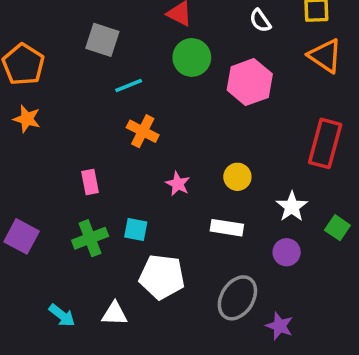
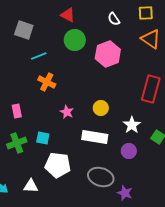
white rectangle: (227, 228) -> (95, 137), size x1.4
gray ellipse: (237, 298) -> (101, 177), turned 75

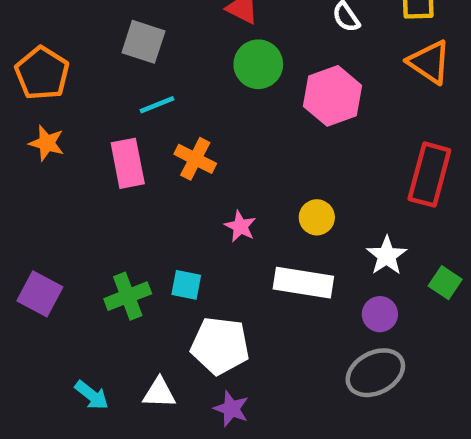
cyan line: (39, 56) -> (157, 105), moved
pink rectangle: (17, 111) -> (128, 163), moved, size x1.5
gray ellipse: (101, 177) -> (375, 373), moved, turned -45
purple star: (125, 193) -> (231, 409), moved

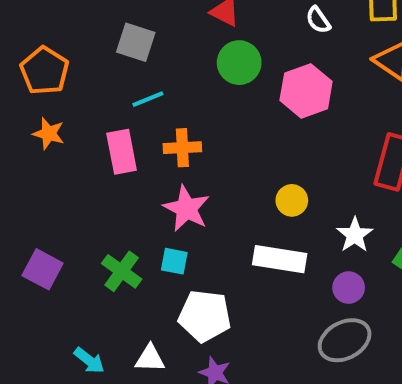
orange cross: (195, 159) -> (182, 148), turned -30
pink star: (240, 226) -> (186, 208), moved, size x1.6
green cross: (128, 296) -> (122, 271), turned -33

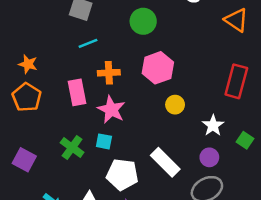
orange pentagon: (45, 71) -> (27, 97), moved
pink hexagon: (306, 91) -> (158, 68), moved
pink rectangle: (122, 152) -> (77, 92), moved
white rectangle: (280, 259) -> (165, 162), moved, turned 36
purple square: (43, 269) -> (24, 160), moved

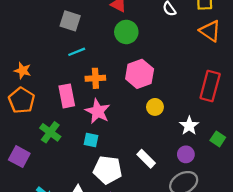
green cross: (72, 148) -> (50, 132), moved
white rectangle: (165, 162) -> (146, 159), size x0.7

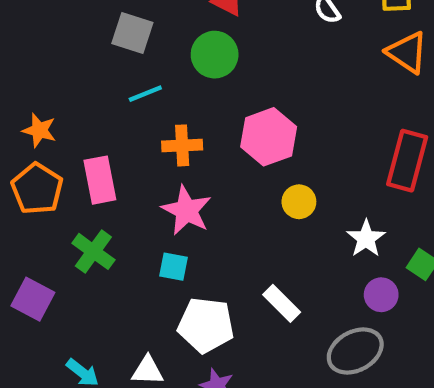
green circle: (126, 32) -> (215, 55), moved
pink rectangle: (67, 96) -> (100, 180), moved
purple circle: (186, 154) -> (381, 295), moved

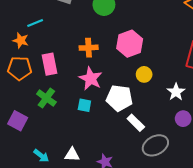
cyan line: (145, 94) -> (35, 23), moved
orange pentagon: (37, 189) -> (20, 68), turned -30
white pentagon: (206, 325) -> (119, 98), moved
gray ellipse: (355, 351) -> (155, 145), moved

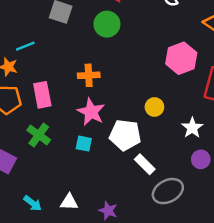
pink hexagon: (130, 44) -> (181, 58), moved

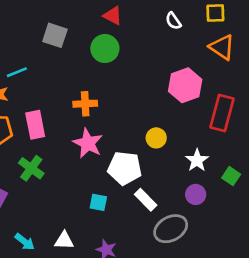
cyan square: (84, 144) -> (98, 202), moved
purple circle: (201, 159) -> (196, 194), moved

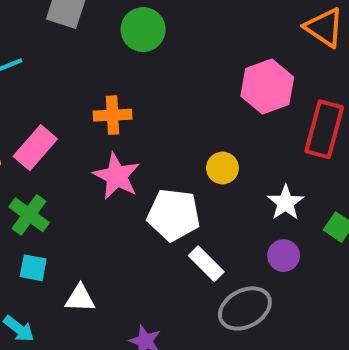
pink rectangle: (35, 125) -> (35, 148), turned 52
cyan square: (98, 202) -> (33, 268), moved
white triangle: (64, 241) -> (80, 298), moved

